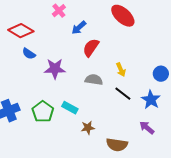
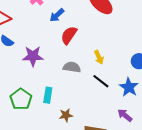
cyan rectangle: (70, 108) -> (48, 95), turned 70

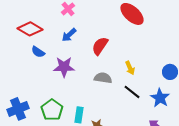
blue arrow: (57, 15) -> (69, 35), moved
cyan rectangle: (48, 95) -> (79, 115), moved

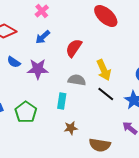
blue semicircle: (38, 52) -> (14, 62), moved
yellow arrow: (130, 68) -> (104, 70), size x1.5
cyan rectangle: (79, 115) -> (62, 101), moved

